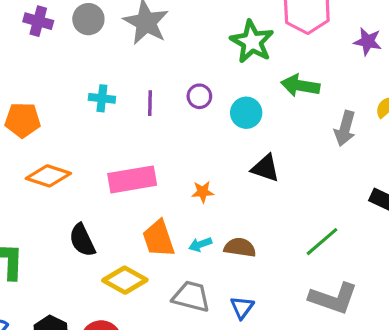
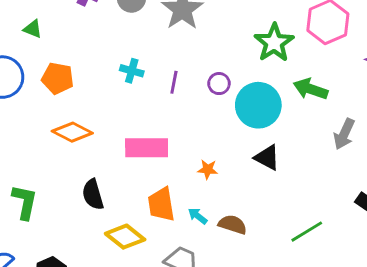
cyan circle: (246, 113) -> (258, 105), size x1.6
cyan arrow: (200, 244) -> (198, 216), turned 48

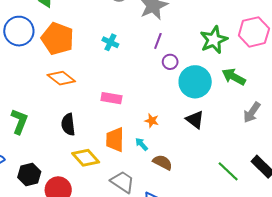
orange pentagon: (58, 78) -> (58, 39), size x1.4
purple line: (174, 82) -> (158, 41), moved
pink rectangle: (147, 148) -> (111, 98), size x0.7
cyan arrow: (198, 216) -> (141, 144), moved
green line: (307, 232) -> (228, 171), moved, turned 65

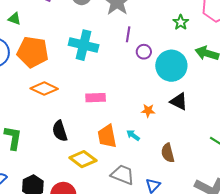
green star: (214, 40) -> (181, 22), size x0.6
cyan cross: (110, 42) -> (84, 45), size x1.8
orange star: (152, 121) -> (148, 111), moved
brown semicircle: (163, 162) -> (168, 153), moved, turned -120

